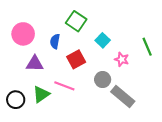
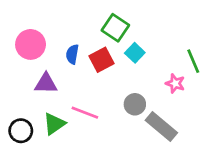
green square: (76, 21) -> (115, 28), moved
red square: (76, 59) -> (101, 60), moved
pink star: (122, 59) -> (175, 83), moved

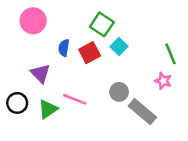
pink circle: (31, 44) -> (33, 21), moved
purple triangle: (46, 83) -> (40, 74), turned 45
pink star: (175, 83) -> (163, 81), moved
black circle: (21, 131) -> (17, 103), moved

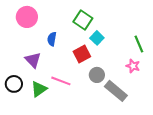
red square: (90, 53) -> (82, 54), moved

